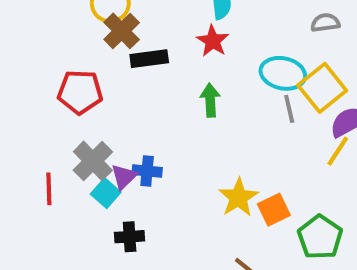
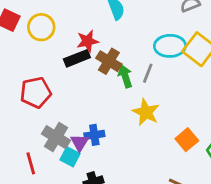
brown cross: (122, 31) -> (109, 61), moved
red star: (213, 41) -> (88, 41), moved, turned -30
gray line: (289, 109) -> (148, 73), moved, turned 48
yellow star: (238, 197) -> (146, 112), moved

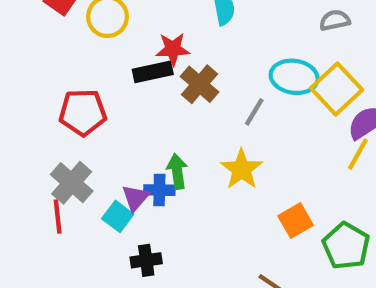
green arrow: (125, 76) -> (177, 171), moved
gray cross: (56, 137) -> (72, 183), moved

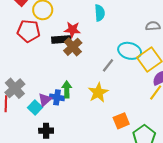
brown cross: (200, 84) -> (73, 47), moved
red pentagon: (83, 112) -> (29, 31), moved

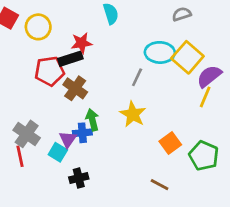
red pentagon: (29, 31) -> (49, 71), moved
brown cross: (73, 47) -> (75, 88), moved

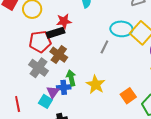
yellow star: (133, 114) -> (96, 85), moved
gray cross: (27, 134) -> (39, 68), moved

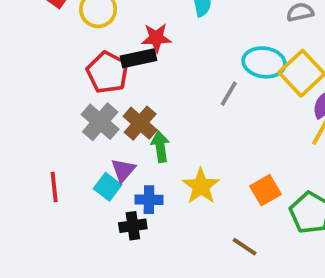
red pentagon: (40, 42) -> (107, 72), turned 30
brown cross: (59, 55) -> (140, 123), moved
yellow star: (96, 85) -> (201, 186), moved
blue cross: (64, 87) -> (149, 200), moved

